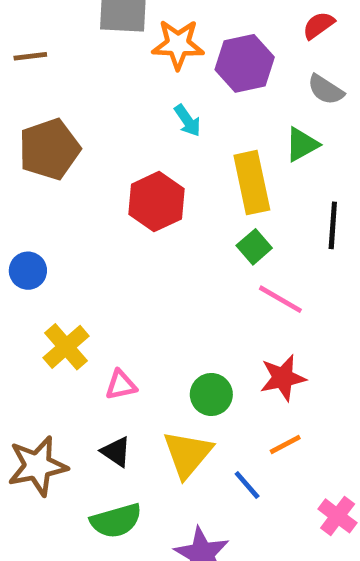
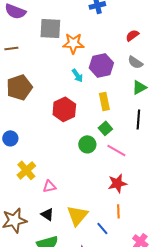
purple hexagon: (245, 63) -> (101, 65), moved
green triangle: (302, 144) -> (139, 87), moved
yellow rectangle: (252, 183) -> (104, 101), size x0.7
green circle: (211, 394) -> (87, 144), moved
orange line: (285, 445) -> (118, 211), turned -64

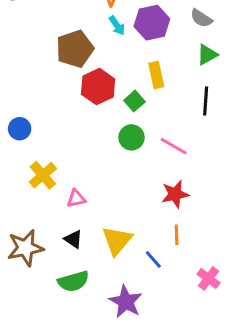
cyan arrow: (77, 75) -> (117, 26), moved
brown pentagon: (19, 87) -> (75, 49), moved
green square: (105, 128) -> (134, 101), moved

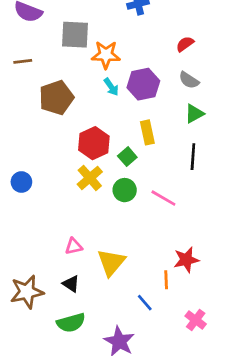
brown pentagon: (75, 49) -> (56, 98), moved
yellow cross: (43, 175) -> (90, 178), moved
red star: (175, 194) -> (186, 260), moved
yellow triangle: (117, 241) -> (111, 262), moved

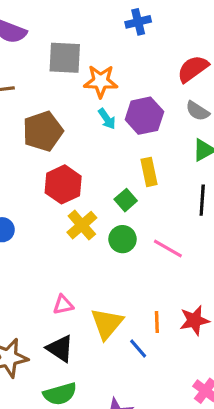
red semicircle: (185, 44) -> (193, 69), size x1.5
red hexagon: (94, 143) -> (63, 184), moved
orange line: (166, 280) -> (157, 322), moved
black triangle: (71, 284) -> (60, 349), size x1.4
blue line: (145, 303) -> (138, 349), moved

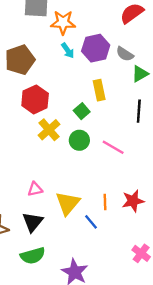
gray semicircle: (198, 111) -> (125, 54), moved
black triangle: (60, 349) -> (33, 222), turned 35

